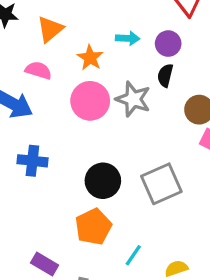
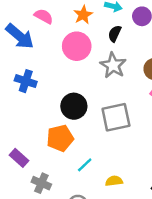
black semicircle: (165, 75) -> (115, 34), moved
gray star: (133, 99) -> (113, 65), moved

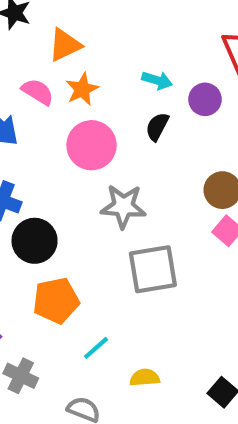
orange star: (83, 15) -> (82, 89), moved
gray star: (113, 65) -> (123, 206), moved, turned -30
black circle: (74, 106) -> (35, 241), moved

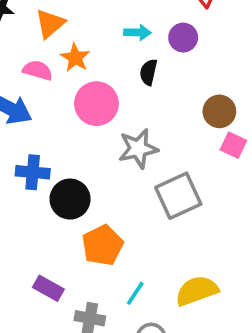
cyan line: (96, 348) -> (135, 293), moved
yellow semicircle: (145, 378) -> (197, 291), size x1.6

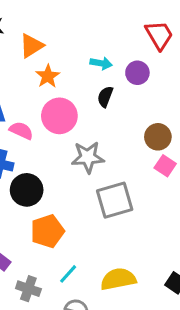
pink semicircle: (38, 70) -> (21, 131), moved

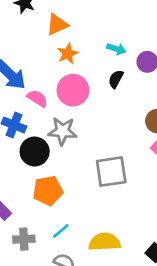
gray star: (88, 157) -> (62, 131), moved
gray cross: (28, 289) -> (24, 239), turned -30

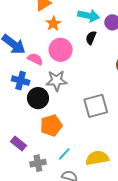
cyan arrow: (116, 49) -> (89, 16), size x1.5

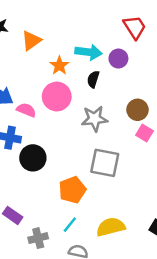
orange star: (53, 24) -> (59, 66), moved
gray star: (57, 81) -> (95, 119), moved
gray square: (96, 106) -> (105, 163), turned 30
orange pentagon: (51, 126) -> (72, 190), moved

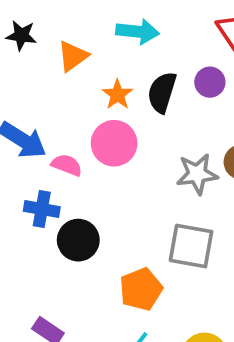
cyan arrow: (89, 52) -> (138, 31), moved
black semicircle: (93, 79) -> (162, 92), moved, size x1.5
gray star: (95, 119) -> (197, 174), moved

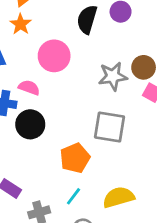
orange star: (117, 95) -> (21, 24), moved
pink semicircle: (67, 165) -> (29, 88), moved

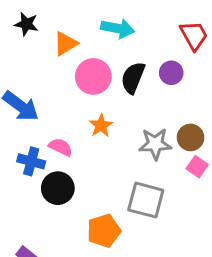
orange star: (21, 24) -> (101, 125), moved
pink circle: (54, 56) -> (93, 76), moved

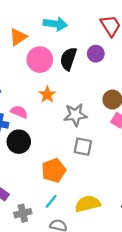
gray star: (155, 144) -> (75, 115), moved
gray square: (146, 200) -> (83, 147), size x0.7

